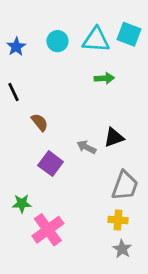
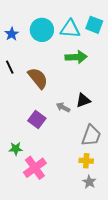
cyan circle: (57, 41) -> (42, 30), size x1.5
green arrow: (104, 78) -> (76, 57), size x1.5
brown semicircle: (40, 122) -> (38, 78), moved, size x1.6

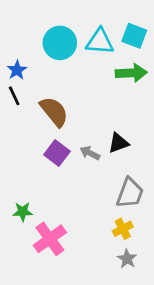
blue star: (12, 34) -> (17, 70), moved
green arrow: (76, 57) -> (131, 73), moved
purple square: (37, 119) -> (57, 153), moved
yellow cross: (86, 161) -> (123, 229), turned -32

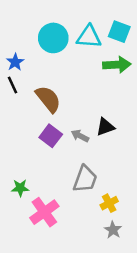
gray trapezoid: (130, 193) -> (85, 179), moved

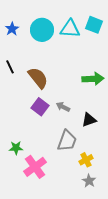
blue star: (15, 62) -> (12, 29), moved
green arrow: (117, 65) -> (93, 79), moved
black triangle: (105, 127) -> (89, 120), moved

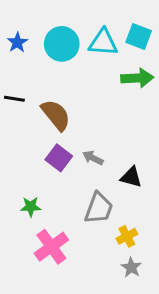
black line: (10, 67) -> (14, 99), turned -56
green arrow: (93, 79) -> (137, 78), moved
black triangle: (89, 120) -> (131, 177), turned 35
green star: (16, 148) -> (31, 207), moved

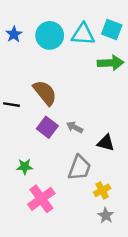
black line: (14, 99) -> (12, 105), moved

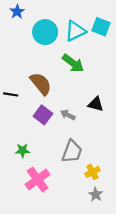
blue star: (14, 34) -> (17, 12), moved
cyan triangle: (83, 34) -> (75, 31), turned -30
green arrow: (110, 63) -> (73, 63), moved, turned 40
black triangle: (106, 143) -> (96, 104), moved

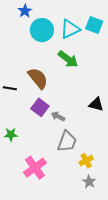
blue star: (17, 12) -> (25, 11), moved
black triangle: (96, 104) -> (96, 104), moved
gray arrow: (68, 115) -> (58, 116), moved
green star: (22, 150) -> (11, 134), moved

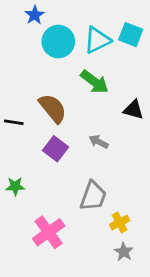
black triangle: (96, 104) -> (133, 110), moved
gray arrow: (58, 116) -> (99, 142), moved

